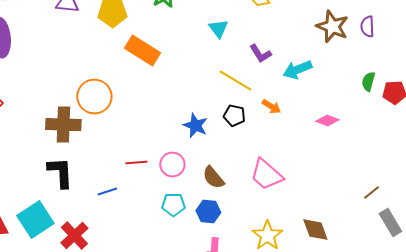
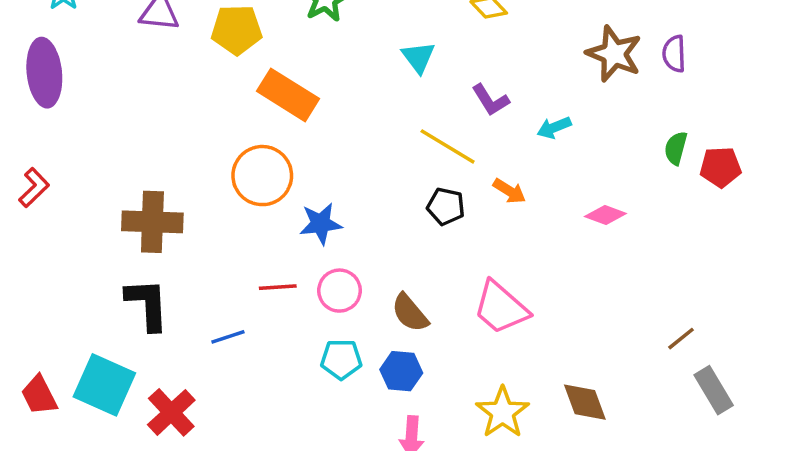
cyan arrow: (297, 70) -> (554, 128), size x0.7
orange circle: (94, 97) -> (262, 176), moved
blue star: (195, 126) -> (321, 224), moved, turned -30
cyan square: (35, 220) -> (104, 385), turned -33

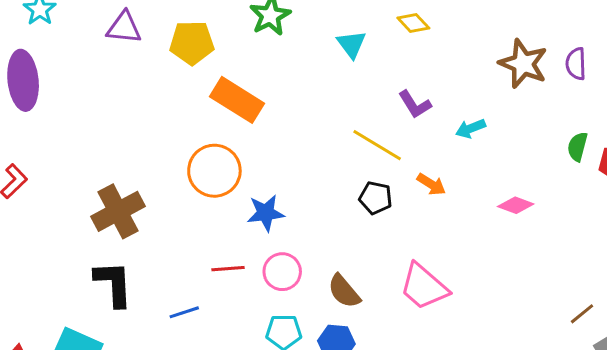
cyan triangle: (418, 57) -> (351, 44), moved
brown cross: (152, 222) -> (118, 211), turned -30

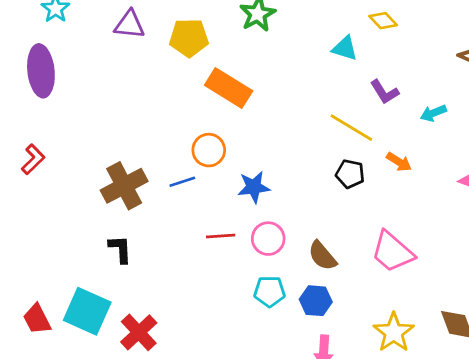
cyan triangle: (351, 44) -> (345, 48), moved, turned -36
orange circle: (214, 171) -> (209, 150), size x0.7
black L-shape: (113, 284) -> (120, 249), size x0.7
blue line: (184, 312) -> (182, 182), moved

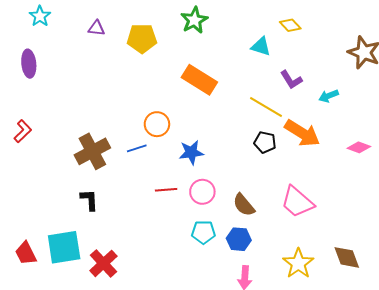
purple triangle: (129, 25) -> (96, 28), size x0.7
purple ellipse: (41, 71) -> (29, 64), size x0.7
orange rectangle: (229, 88) -> (199, 80), moved
orange arrow: (399, 162) -> (302, 133), size x1.8
cyan square: (87, 311) -> (64, 247), turned -33

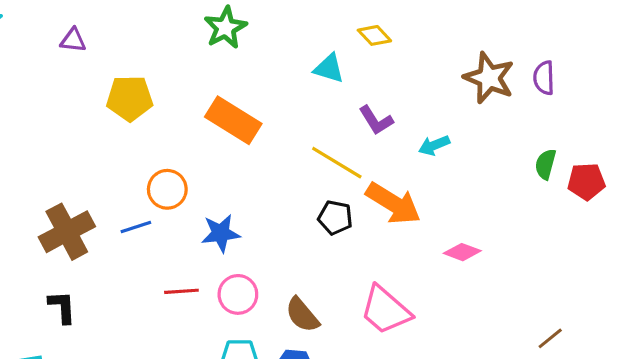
yellow pentagon: (142, 38) -> (130, 98), moved
pink diamond: (359, 147) -> (462, 252), moved

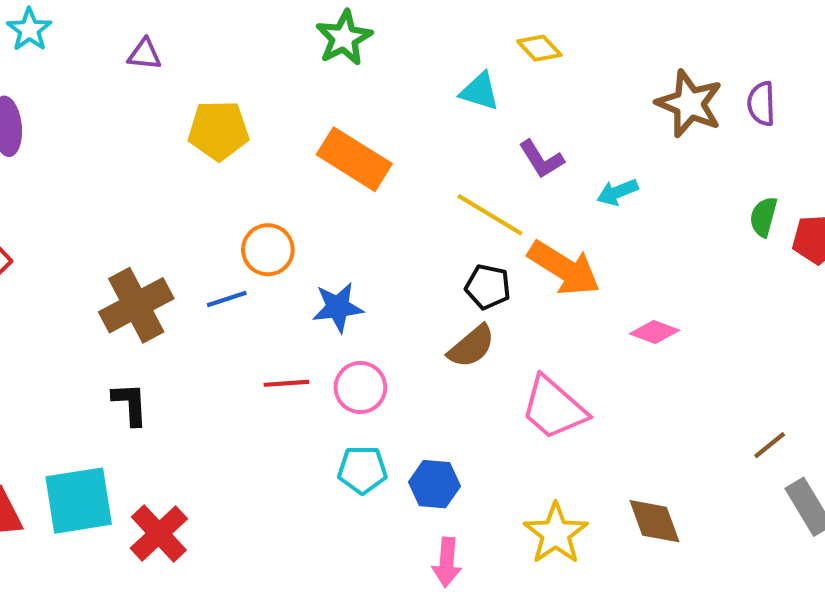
brown semicircle: (302, 315) -> (471, 346), moved, turned -90

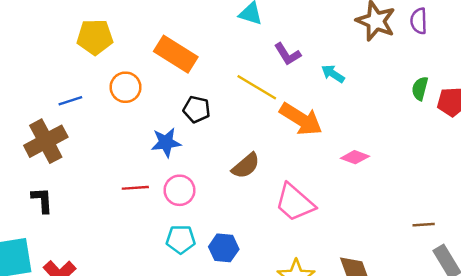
cyan arrow: (617, 192) -> (333, 74), turned 55
orange circle: (268, 250) -> (126, 87), moved
black pentagon: (488, 287) -> (197, 109), moved
blue line: (227, 299) -> (70, 101), moved
brown line: (770, 445) -> (424, 225), turned 35

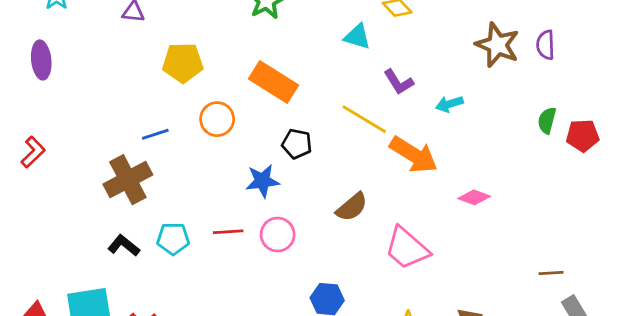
cyan arrow: (333, 74) -> (449, 104), turned -50
black L-shape: (42, 200) -> (124, 246), turned -48
cyan pentagon: (181, 239) -> (173, 239), moved

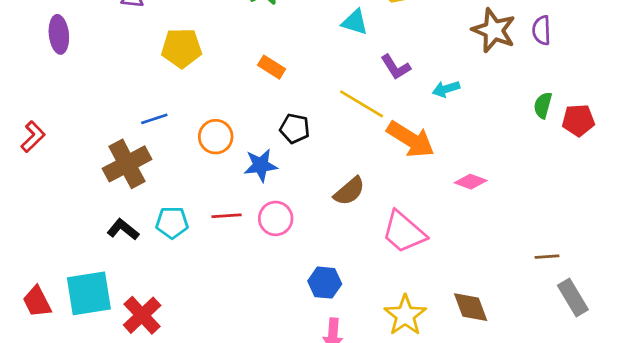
purple ellipse: (41, 60) -> (59, 34), moved
orange rectangle: (273, 82) -> (272, 67), size x0.6
orange circle: (217, 119) -> (216, 137), moved

